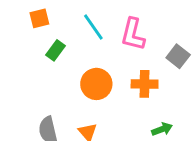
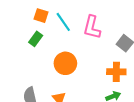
orange square: (39, 18) -> (41, 16), moved, turned 32
orange cross: (145, 84) -> (116, 72), moved

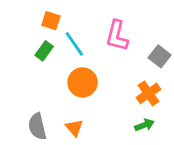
cyan line: (63, 22) -> (74, 44), moved
orange cross: (116, 72) -> (149, 93), turned -36

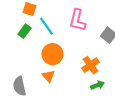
orange cross: (149, 93) -> (90, 65), moved
orange triangle: (74, 128) -> (48, 76), moved

